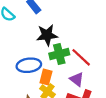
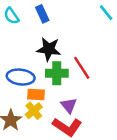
red line: (81, 57) -> (82, 68), moved
orange rectangle: (46, 77) -> (36, 94), turned 64

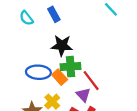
red line: (82, 68) -> (91, 81), moved
orange rectangle: (36, 94) -> (60, 77), moved, turned 49

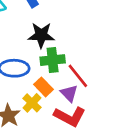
orange rectangle: (60, 77) -> (43, 87), moved

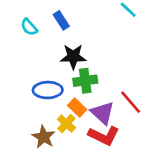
red line: (78, 76) -> (131, 102), moved
purple triangle: (69, 93) -> (103, 113), size x1.4

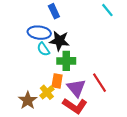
cyan semicircle: (29, 27) -> (43, 49), moved
blue ellipse: (48, 90) -> (39, 33), moved
orange rectangle: (77, 107) -> (57, 81), turned 48

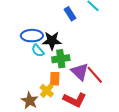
blue rectangle: (54, 11) -> (70, 14), moved
purple triangle: (76, 88) -> (80, 72), moved

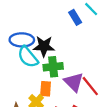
blue rectangle: (70, 14) -> (75, 17), moved
cyan semicircle: (38, 51) -> (28, 57), size x1.5

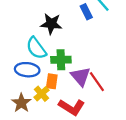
blue ellipse: (22, 40) -> (27, 70), moved
black star: (44, 46) -> (51, 24), moved

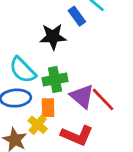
black star: (51, 24) -> (53, 37), moved

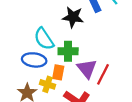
red line: (103, 99) -> (103, 74), turned 60
yellow cross: (38, 125) -> (47, 84), turned -32

